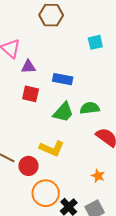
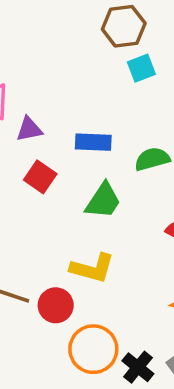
brown hexagon: (51, 15) -> (124, 26), moved
red square: (31, 94) -> (40, 177), turned 30
green semicircle: (90, 108) -> (152, 159), moved

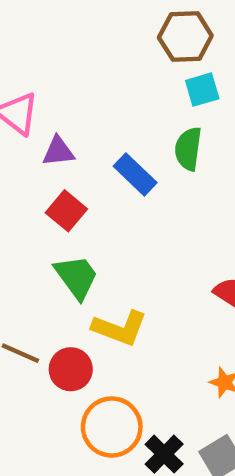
blue rectangle: (93, 142) -> (135, 174), turned 36
green semicircle: (152, 159) -> (188, 149), moved, turned -72
green trapezoid: (103, 201) -> (76, 277), moved, turned -75

